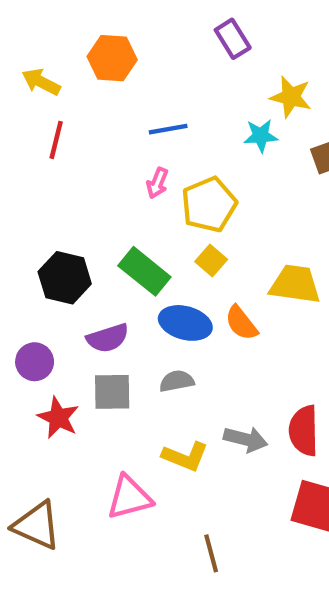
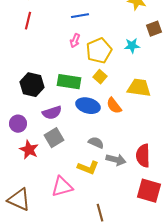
cyan star: (261, 136) -> (132, 46), moved
green rectangle: (144, 271) -> (69, 82), turned -30
gray semicircle: (177, 381) -> (96, 143), moved, turned 35
gray square: (112, 392) -> (54, 138), turned -30

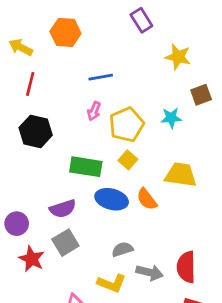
black hexagon: (32, 85) -> (36, 131), moved
gray semicircle: (96, 143) -> (122, 249), turned -42

